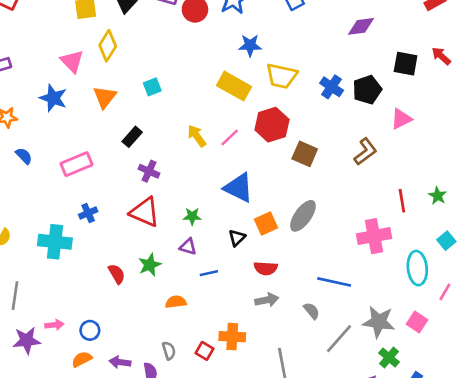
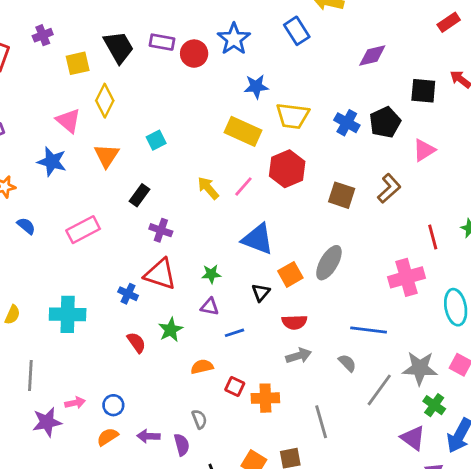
brown square: (305, 154) -> (342, 195), moved
blue cross: (88, 213) -> (128, 294), moved, turned -36
red square: (204, 351) -> (235, 387), moved

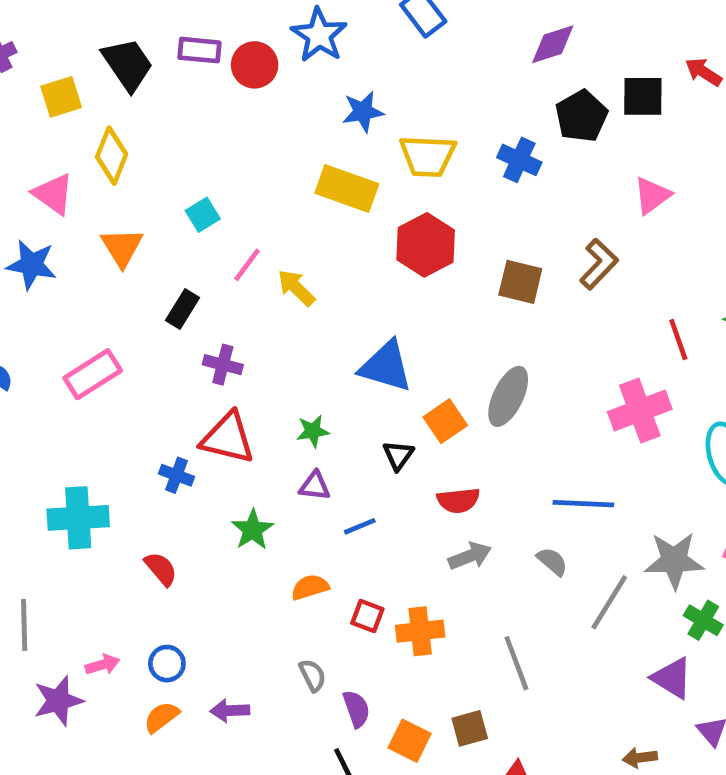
black pentagon: (385, 122) -> (581, 116), moved
pink line: (243, 187) -> (247, 265), moved
red semicircle: (136, 342) -> (161, 569), moved
purple semicircle: (182, 445) -> (356, 709), moved

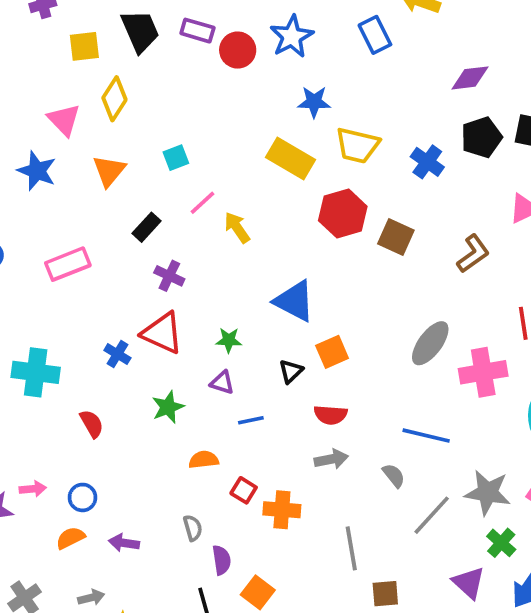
brown square: (520, 282) -> (396, 237), moved
gray ellipse: (508, 396) -> (430, 343), moved
brown square: (470, 728) -> (385, 594), moved

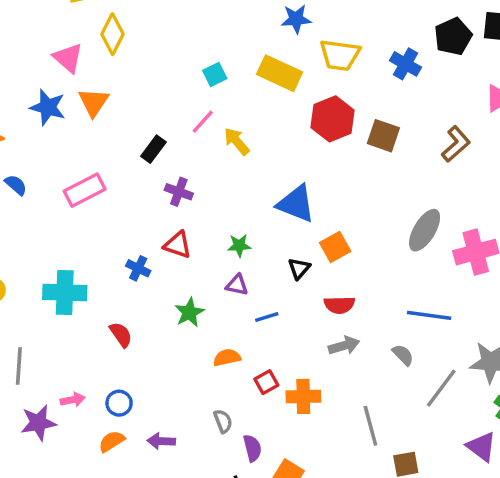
cyan square: (176, 158) -> (215, 75), moved
orange triangle: (109, 171) -> (94, 102), moved
red triangle: (162, 333) -> (178, 245), size x0.7
red square: (244, 490) -> (266, 382), turned 35

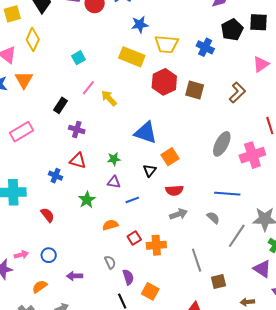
cyan square: (215, 75) -> (78, 58), moved
orange semicircle: (112, 441) -> (40, 287), moved

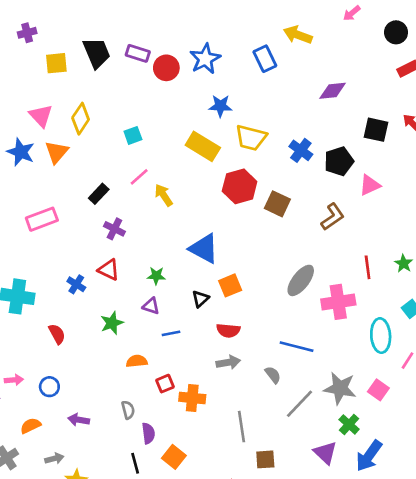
black pentagon: (232, 30) -> (339, 161), moved
yellow diamond: (33, 39) -> (81, 119), moved

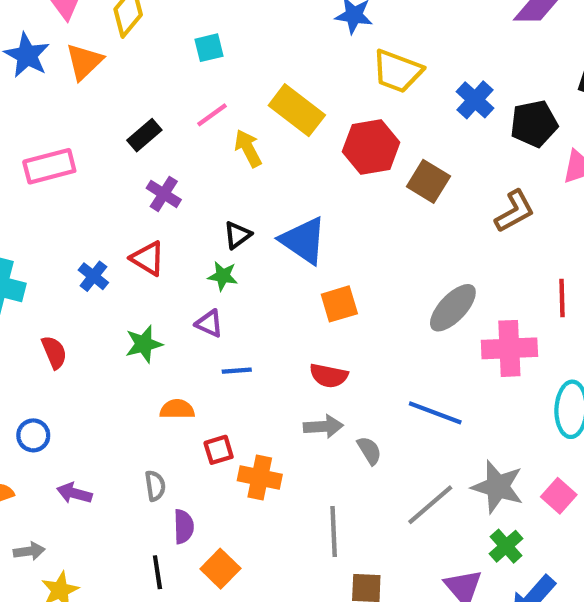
yellow rectangle: (203, 146) -> (297, 110), moved
black triangle: (200, 299) -> (237, 235), moved
gray semicircle: (273, 375) -> (369, 451), moved

